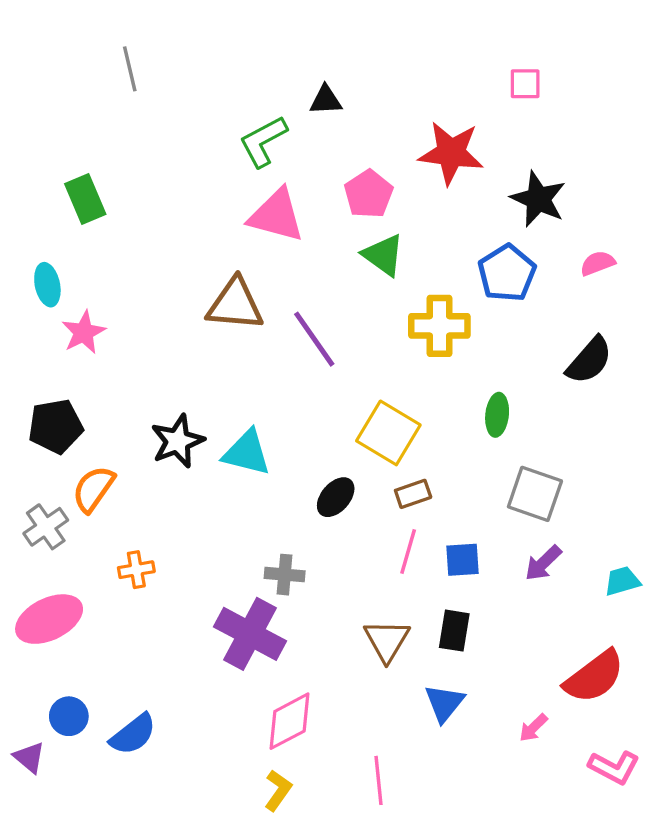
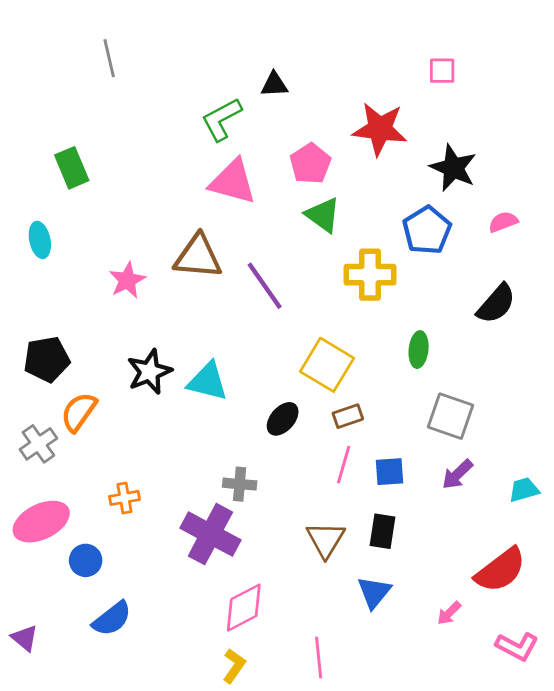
pink star: (84, 332) -> (127, 280), moved
orange cross: (136, 570) -> (124, 498), moved
blue circle: (69, 716) -> (86, 560), moved

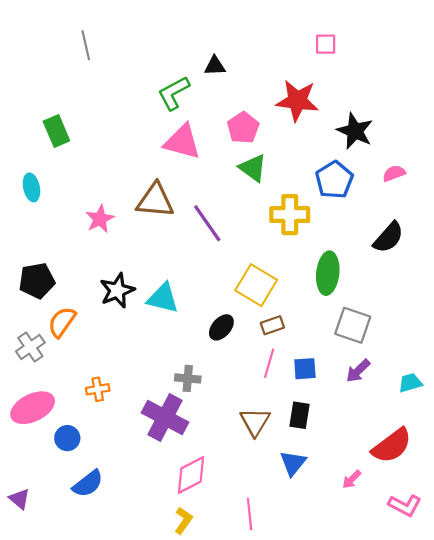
pink square: (442, 71) -> (326, 44), moved
green ellipse: (419, 350) -> (328, 273), size x1.5

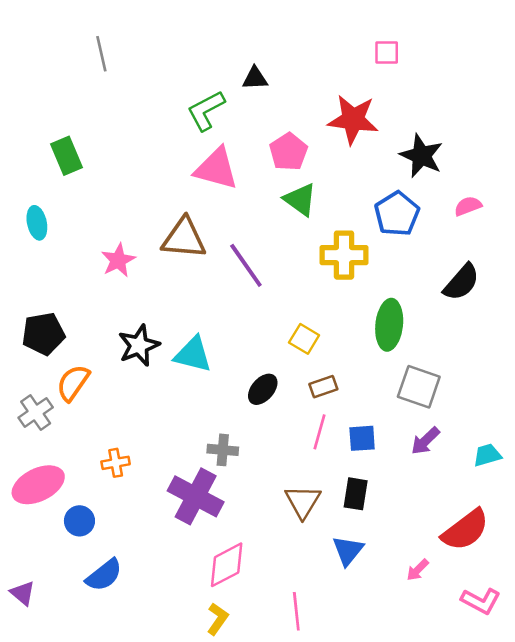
yellow square: (256, 285) -> (304, 339), size x0.6

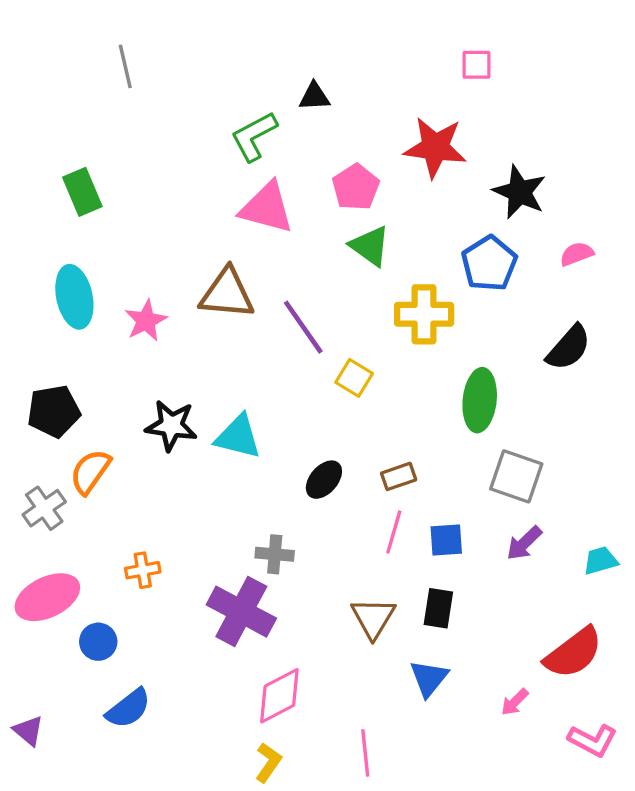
cyan ellipse: (37, 223) -> (74, 297), moved, size x1.5
yellow square: (304, 339) -> (354, 378), moved
black star: (139, 345) -> (171, 426), turned 30

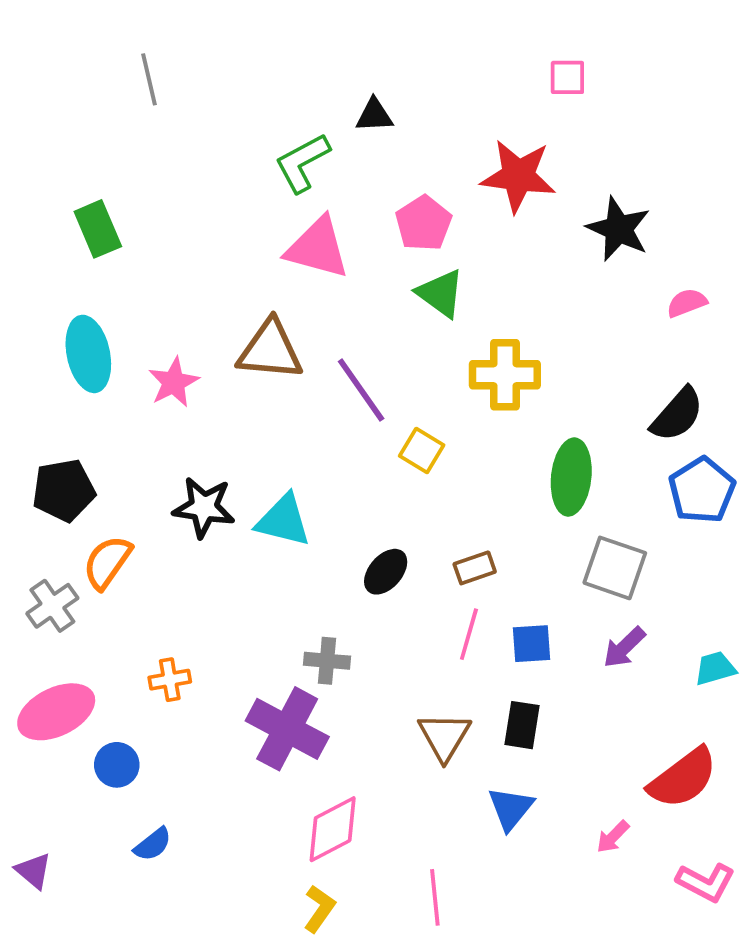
blue pentagon: (489, 263) -> (702, 490), moved
blue semicircle: (128, 708) -> (153, 844), size x0.7

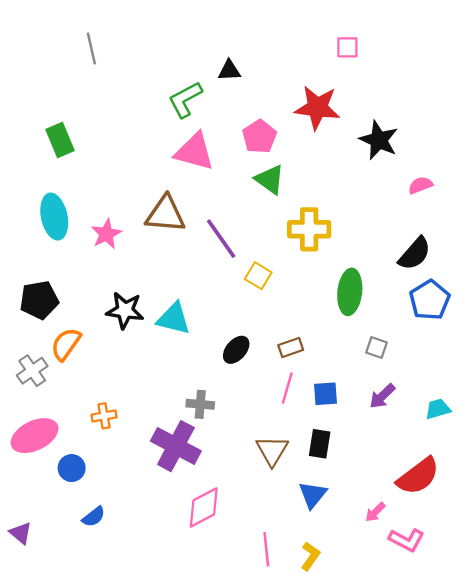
gray square: (615, 568) -> (376, 348), size x0.6
pink L-shape: (706, 882) -> (407, 540), moved
yellow L-shape: (319, 909) -> (310, 556), moved

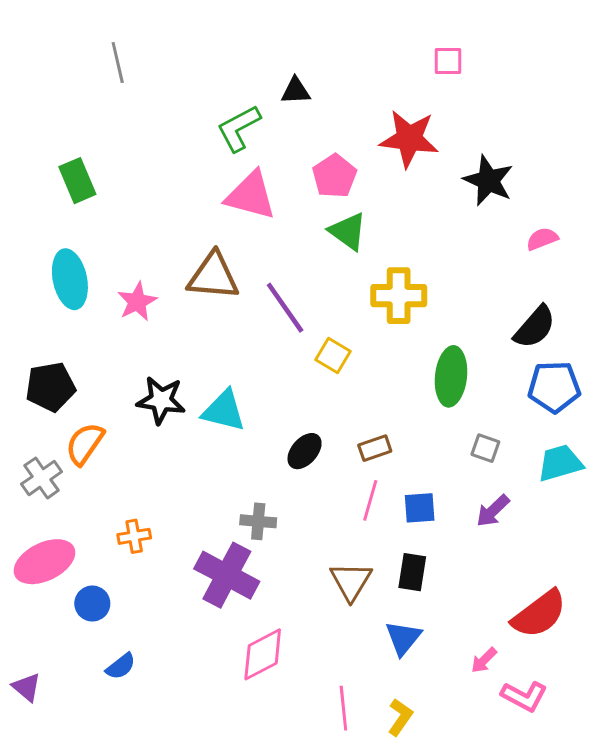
blue pentagon: (430, 300) -> (554, 387), turned 30
cyan trapezoid: (438, 409) -> (560, 463), moved, size x1.4

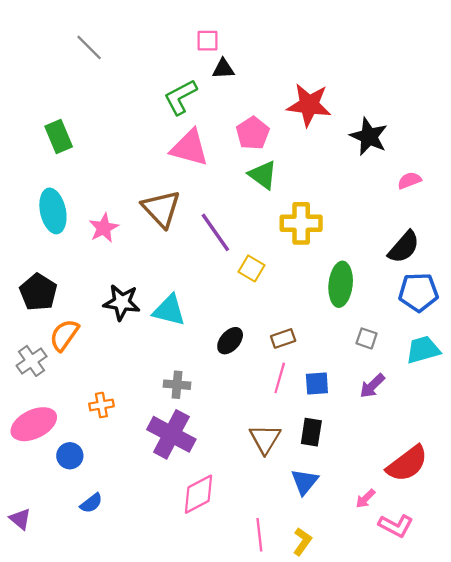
pink square: (448, 61) -> (207, 41), moved
gray line: (118, 63) -> (89, 47), turned -32
brown triangle: (213, 276) -> (161, 209), turned 42
black pentagon: (50, 387) -> (38, 292), turned -30
gray cross: (258, 521) -> (177, 385), moved

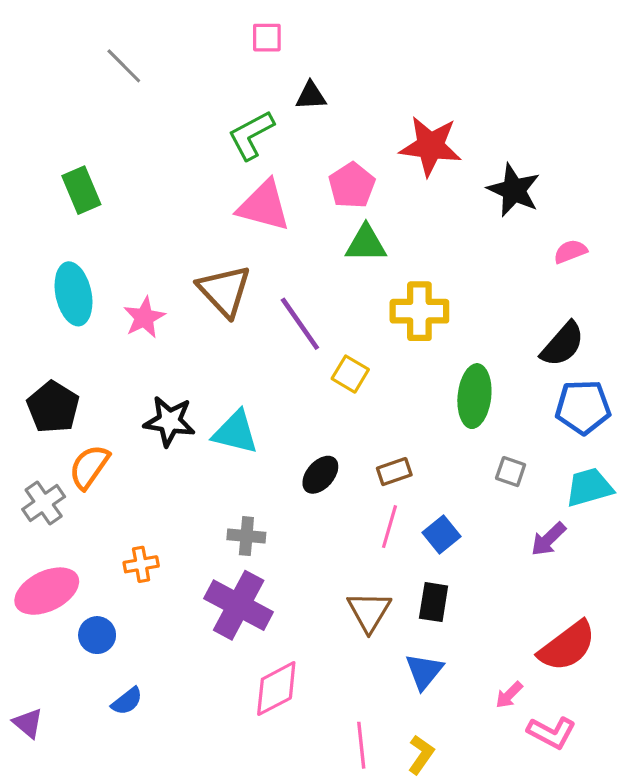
pink square: (207, 41) -> (267, 38), moved
green triangle: (263, 175) -> (366, 244), turned -36
blue square: (317, 384) -> (441, 534), turned -35
purple arrow: (372, 386) -> (548, 539), moved

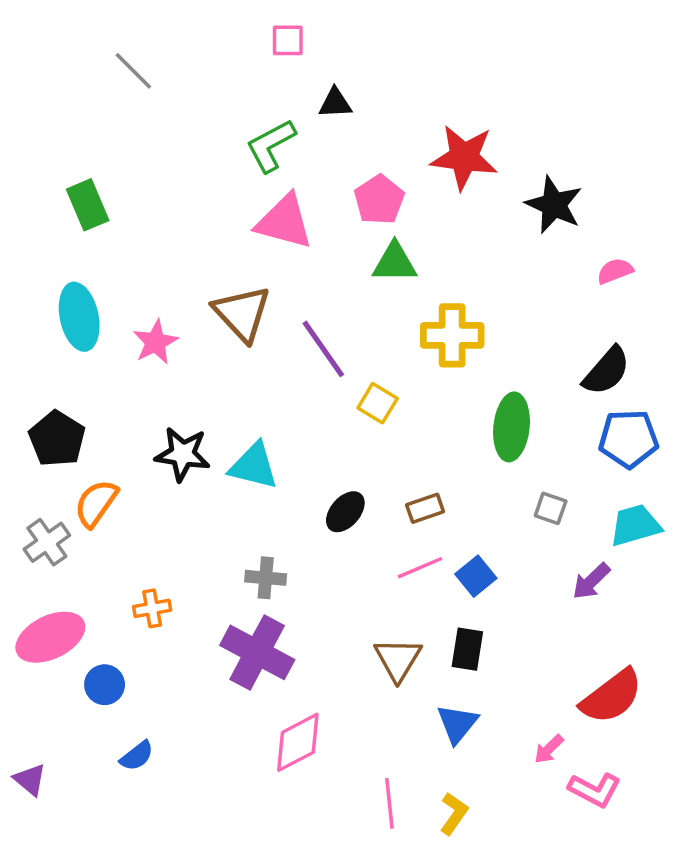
pink line: (390, 527) -> (420, 568), turned 51

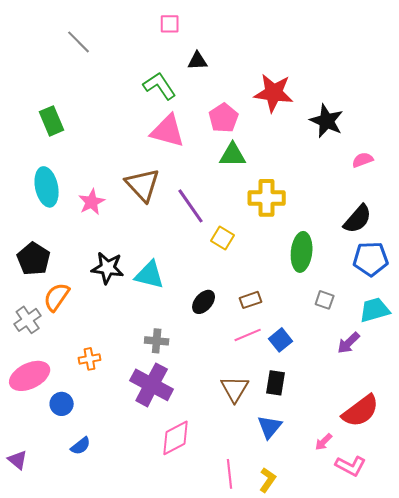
green L-shape: (271, 145) -> (160, 86), turned 84

